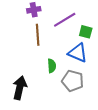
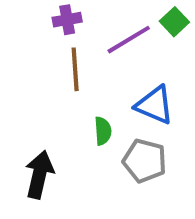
green square: (86, 32) -> (174, 22), moved, turned 32

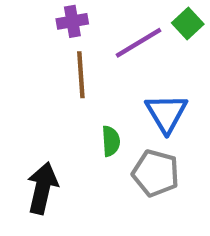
blue triangle: (155, 105) -> (166, 113), turned 36

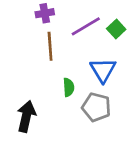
green square: (188, 23) -> (116, 29), moved

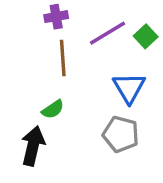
green semicircle: (69, 87) -> (53, 109), moved, turned 60

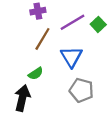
brown line: (63, 58) -> (42, 39), turned 35
blue triangle: (129, 88) -> (71, 57), moved

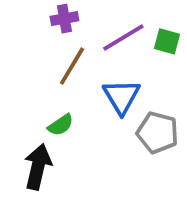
green square: (98, 24) -> (167, 41), turned -32
gray pentagon: (81, 90) -> (158, 133), moved

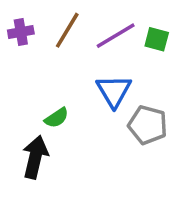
purple cross: (64, 19) -> (21, 32), moved
brown line: (72, 66) -> (67, 30), moved

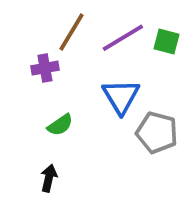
purple cross: (21, 32) -> (45, 68), moved
black arrow: (35, 157) -> (49, 178), moved, size x0.6

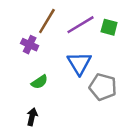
purple cross: (45, 68) -> (30, 45), turned 35

